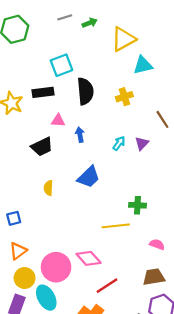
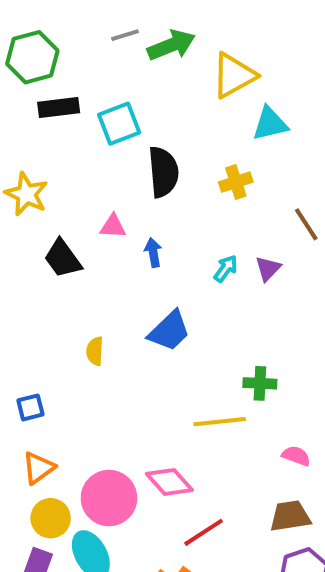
green arrow: (90, 23) -> (171, 45), size x1.6
black rectangle: (43, 92) -> (59, 108), moved
black trapezoid: (42, 147) -> (63, 259), moved, turned 80

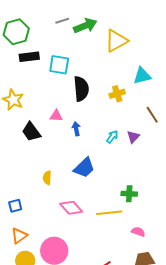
cyan square: (119, 124) -> (59, 65), turned 30
cyan triangle: (270, 124) -> (142, 76), moved
pink semicircle: (296, 456) -> (138, 232), moved
pink diamond: (169, 482) -> (71, 208), moved

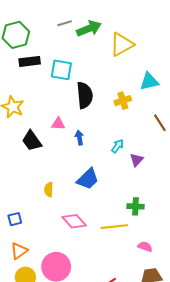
purple triangle: (133, 137) -> (137, 160), moved

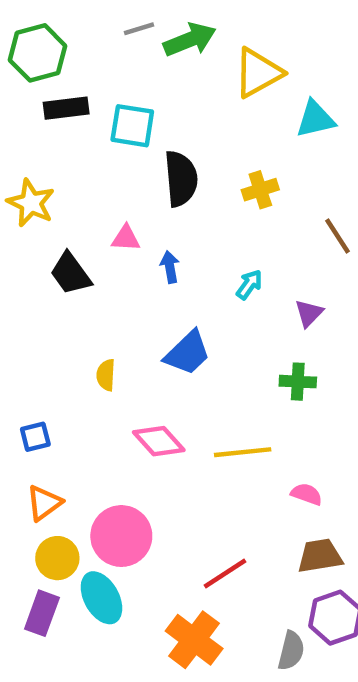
cyan triangle: (149, 82) -> (315, 119), moved
purple triangle: (137, 160) -> (309, 313), moved
green cross: (136, 206) -> (298, 382), moved

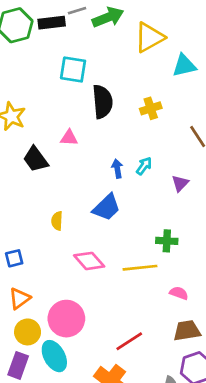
black rectangle: (66, 108) -> (52, 23), moved
blue arrow: (170, 267) -> (117, 169), moved
green cross: (298, 382) -> (167, 241), moved

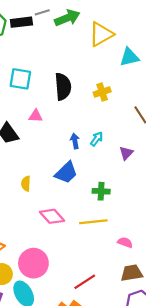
cyan square: (73, 69) -> (20, 79), moved
green cross: (167, 241) -> (101, 191), moved

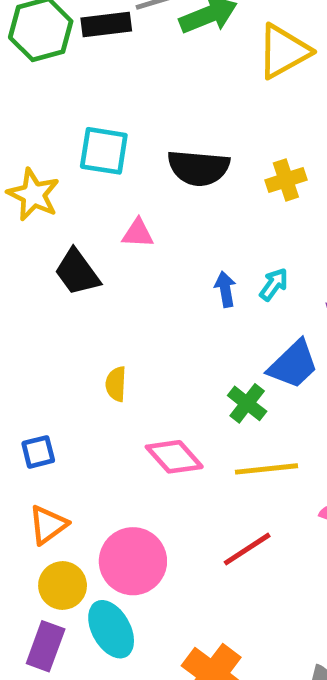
black semicircle: (63, 87) -> (199, 168), turned 100
blue trapezoid: (66, 173) -> (293, 365), moved
green cross: (101, 191) -> (247, 403), moved, turned 35
red line: (85, 282) -> (247, 549), moved

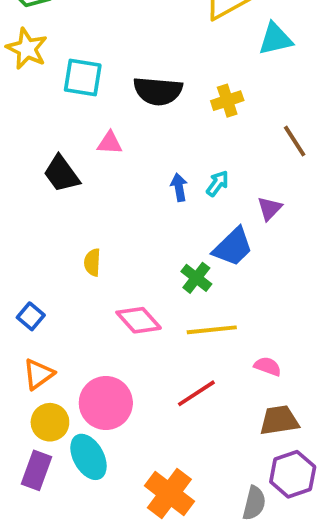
yellow star: (33, 195) -> (27, 49), moved
blue square: (38, 452) -> (31, 316), turned -36

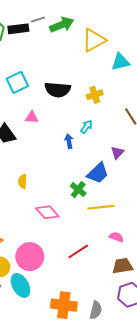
cyan square: (83, 77) -> (17, 82), turned -35
cyan arrow: (218, 183) -> (86, 127), moved
yellow line: (212, 330) -> (101, 207), moved
orange cross: (169, 493) -> (64, 305), turned -30
gray semicircle: (254, 503) -> (96, 310), moved

